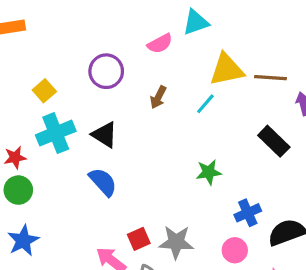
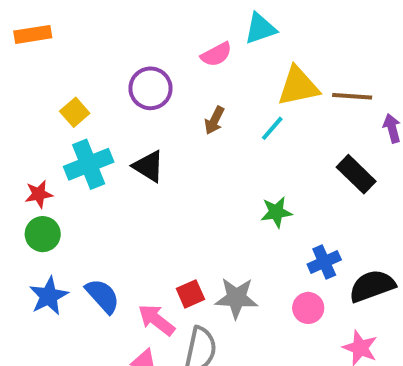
blue semicircle: (103, 182) -> (103, 296), moved

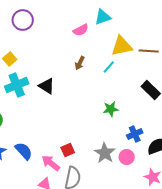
purple circle: (150, 88) -> (23, 20), moved
gray star: (236, 298) -> (105, 153), moved, turned 30

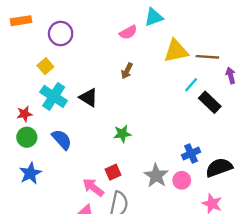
purple circle: (23, 20) -> (61, 34), moved
cyan line: (109, 67) -> (191, 85), moved
cyan cross: (17, 85) -> (54, 96), turned -35
green star: (111, 109) -> (122, 134), moved
blue semicircle: (24, 151) -> (62, 140), moved

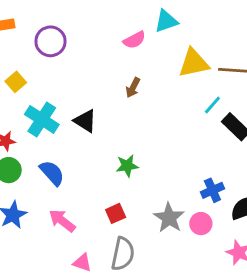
yellow square: (45, 66) -> (16, 82), moved
pink arrow: (93, 187) -> (62, 221), moved

